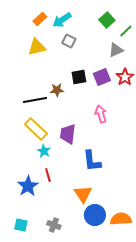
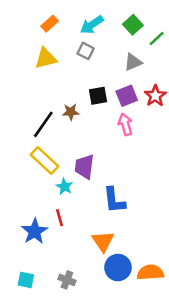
cyan arrow: (62, 20) -> (92, 25), moved
gray triangle: (116, 50) -> (133, 62), moved
black line: (35, 100) -> (43, 124), turned -45
pink arrow: (101, 114) -> (125, 124), moved
cyan star: (44, 151) -> (64, 187), moved

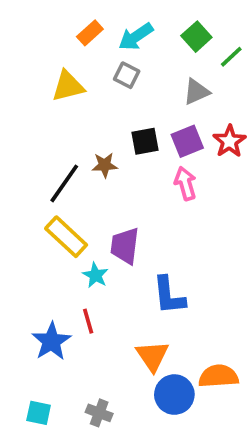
orange rectangle: (50, 24) -> (90, 33), moved
orange semicircle: (150, 272) -> (218, 376), moved

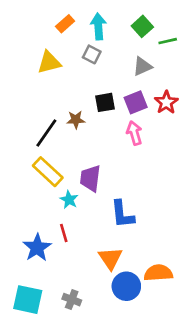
cyan arrow: (136, 37) -> (98, 26), turned 120
green line: (231, 57) -> (168, 41), turned 30
cyan square: (39, 413) -> (28, 300), size x1.6

